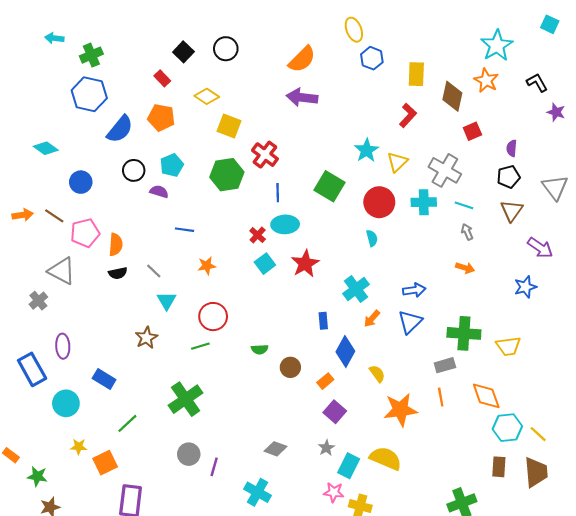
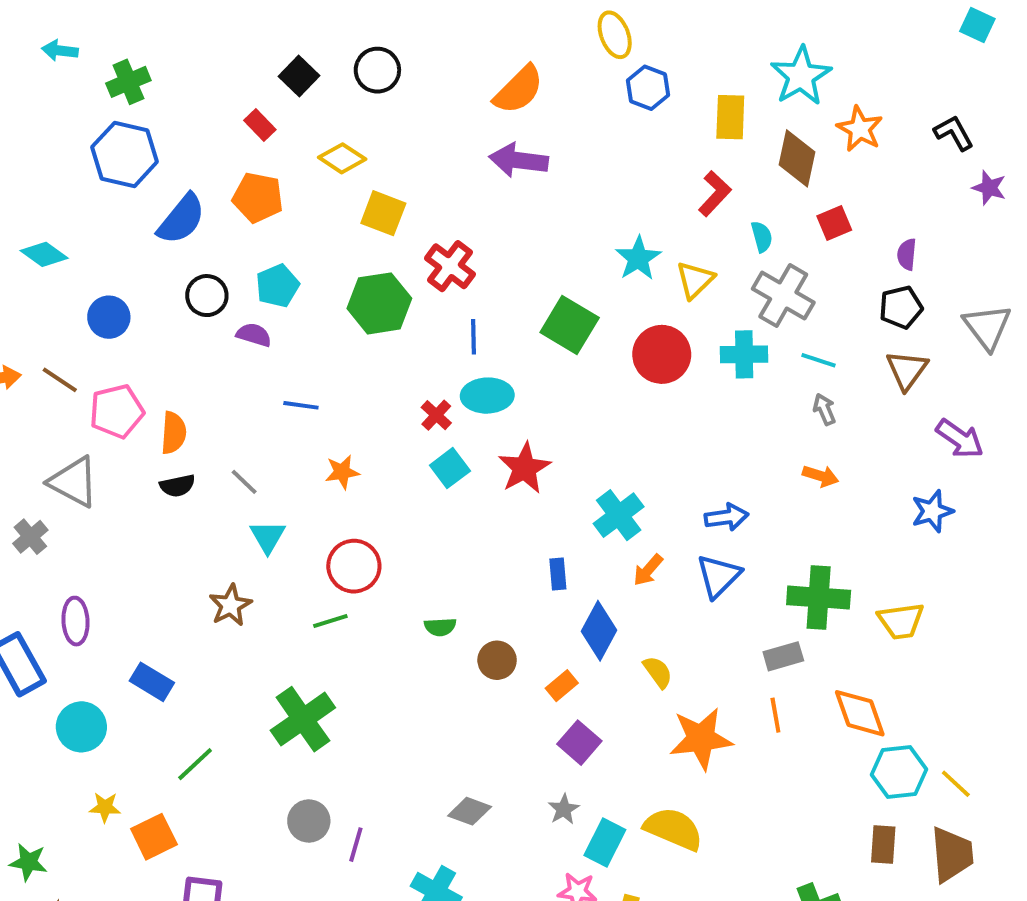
cyan star: (497, 46) -> (801, 76), moved
cyan semicircle: (372, 238) -> (762, 237), moved

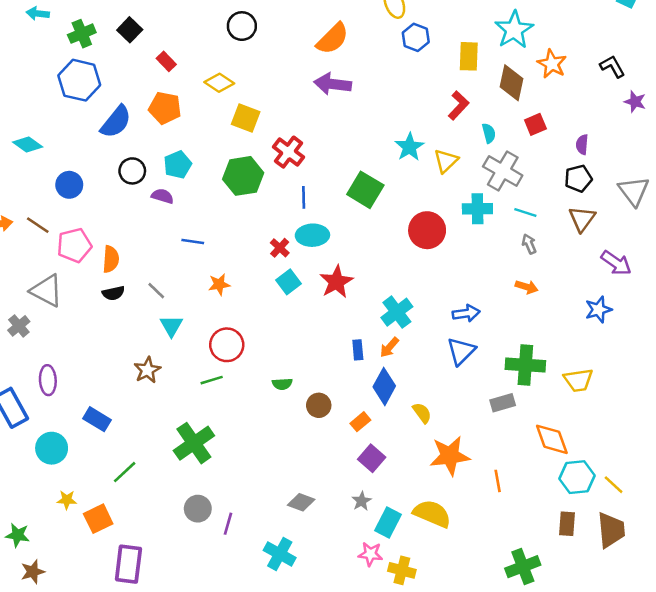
black square: (299, 76) -> (130, 30), moved
red circle: (662, 354) -> (427, 230), moved
orange arrow: (648, 570) -> (389, 347), moved
orange line: (775, 715) -> (498, 481), moved

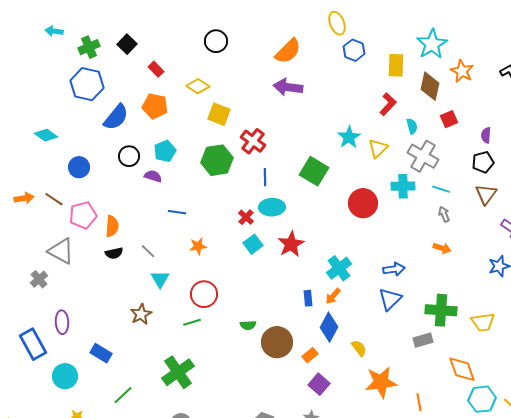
brown circle: (319, 405) -> (277, 342), size x1.6

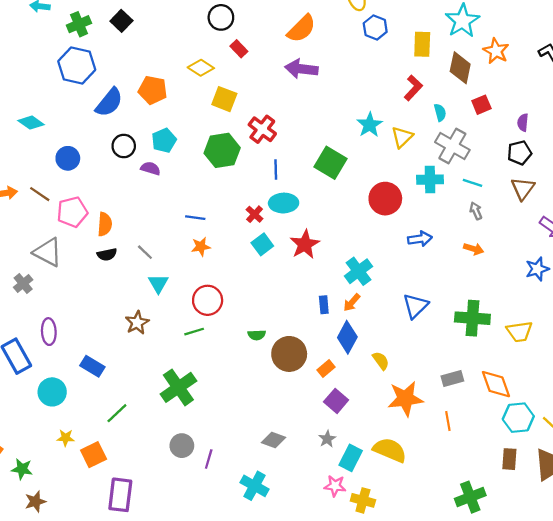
red rectangle: (156, 69) -> (239, 49), moved
blue line: (177, 212) -> (195, 218), moved
blue arrow: (394, 269) -> (420, 239), moved
gray rectangle: (423, 340) -> (452, 379), moved

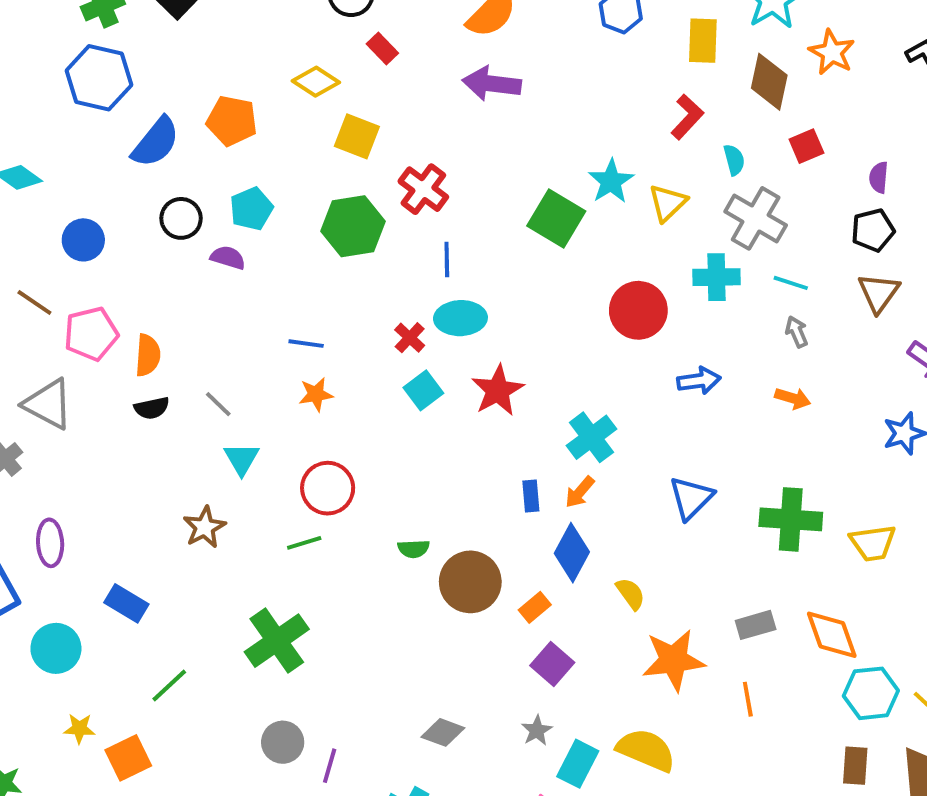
green square: (331, 163) -> (556, 218), moved

